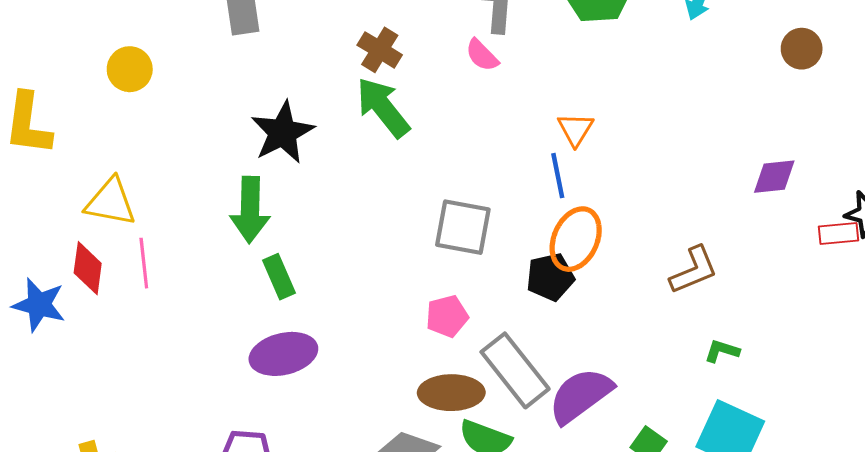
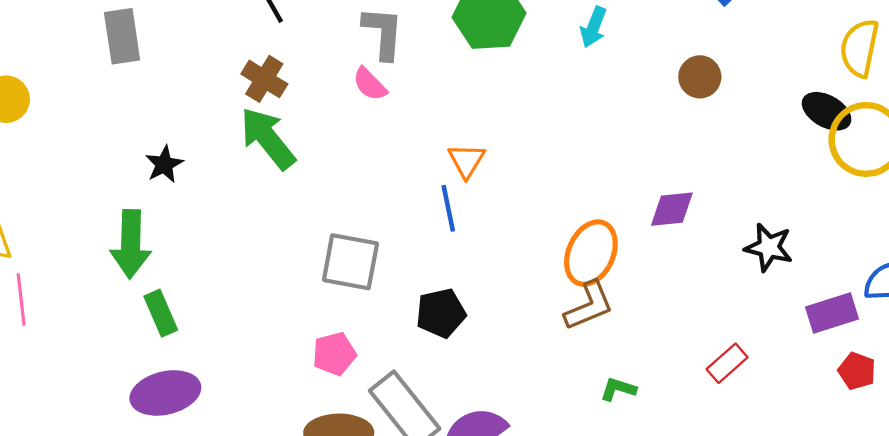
black star: (283, 132) -> (164, 164), size x0.6
red rectangle: (839, 234) -> (727, 363), moved, turned -36
orange ellipse: (576, 239) -> (591, 253), moved

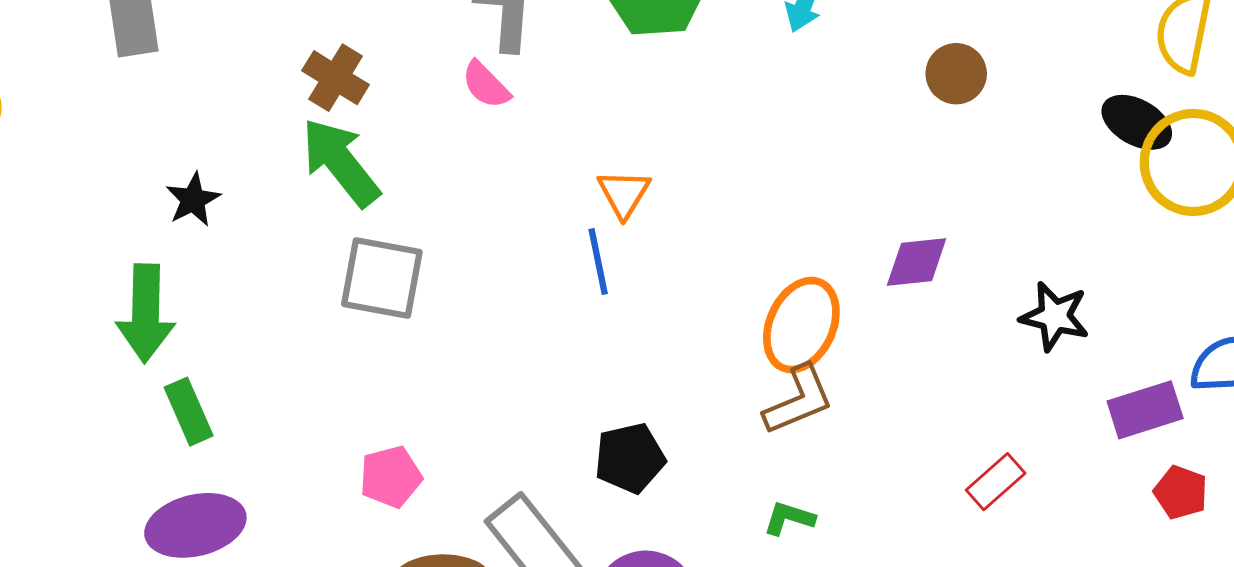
gray square: (350, 262) -> (382, 278), moved
black pentagon: (441, 313) -> (630, 458), moved
pink pentagon: (334, 354) -> (391, 477), moved
green L-shape: (618, 389) -> (789, 518), moved

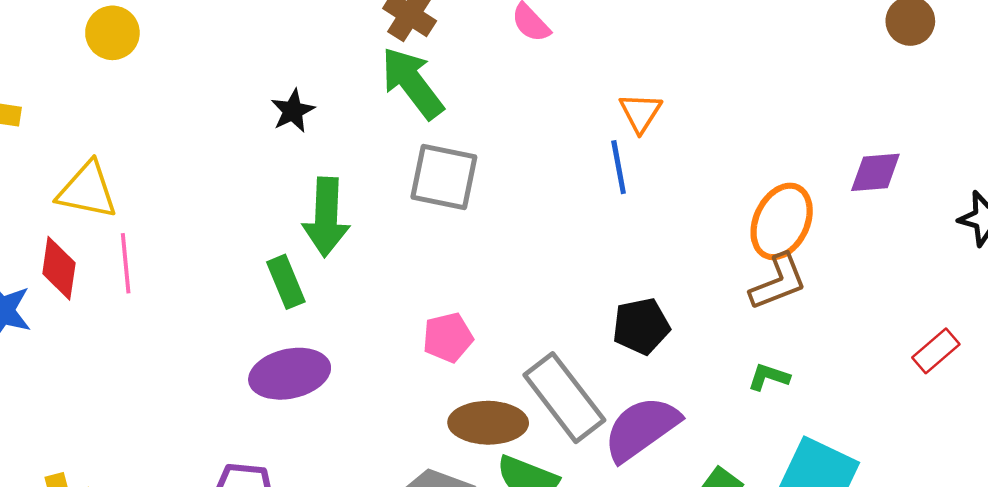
green arrow: (146, 313) -> (326, 217), moved

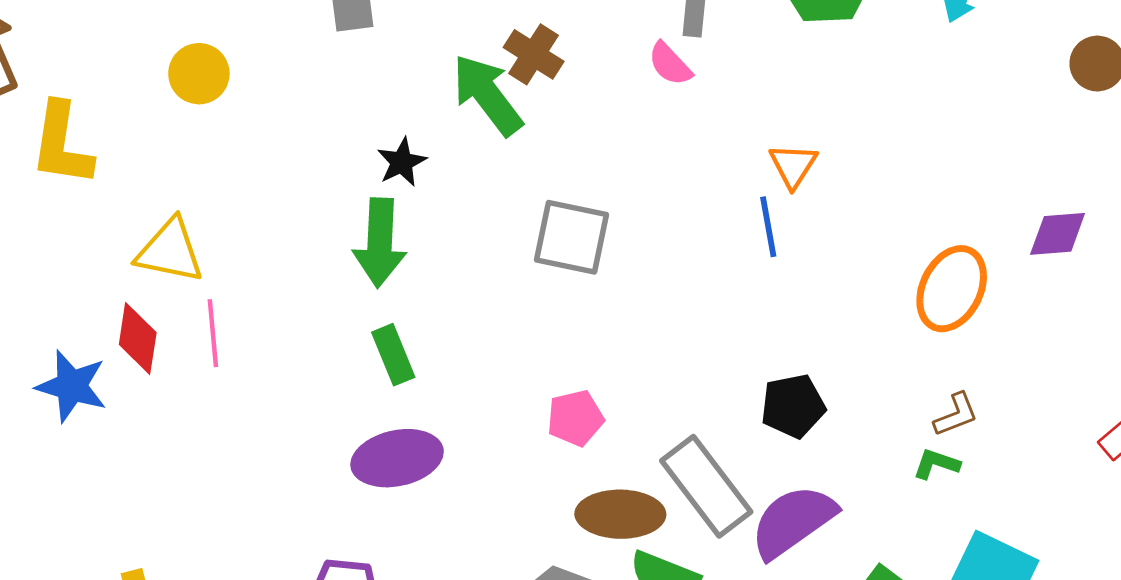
green arrow: (412, 83) -> (487, 95), moved
green arrow: (326, 217) -> (380, 243), moved
brown L-shape: (778, 282) -> (956, 415), moved, size x0.7

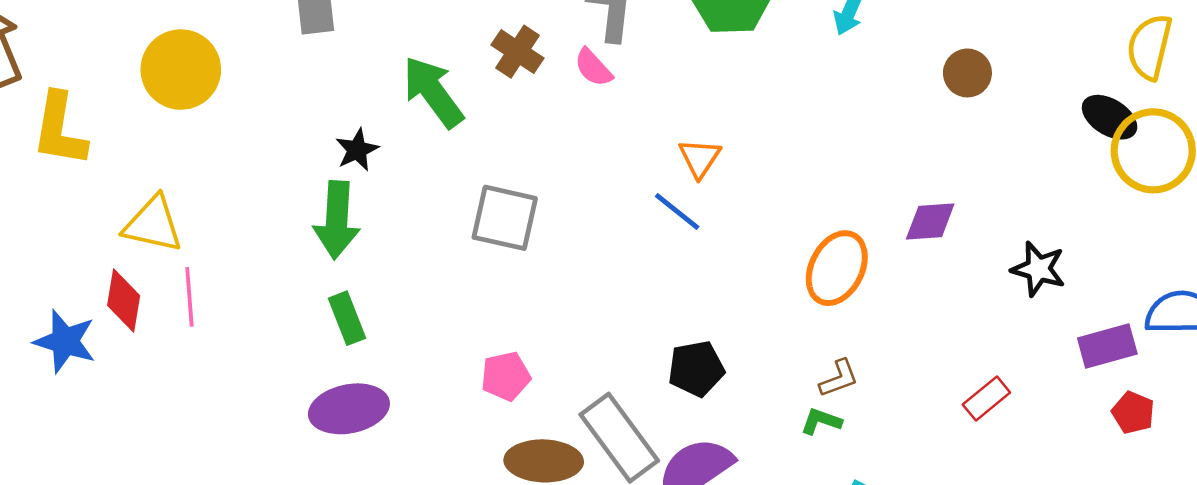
brown cross: (534, 54) -> (518, 52), moved
yellow circle: (199, 74) -> (181, 70), size x1.5
blue line: (768, 227) -> (677, 211), turned -42

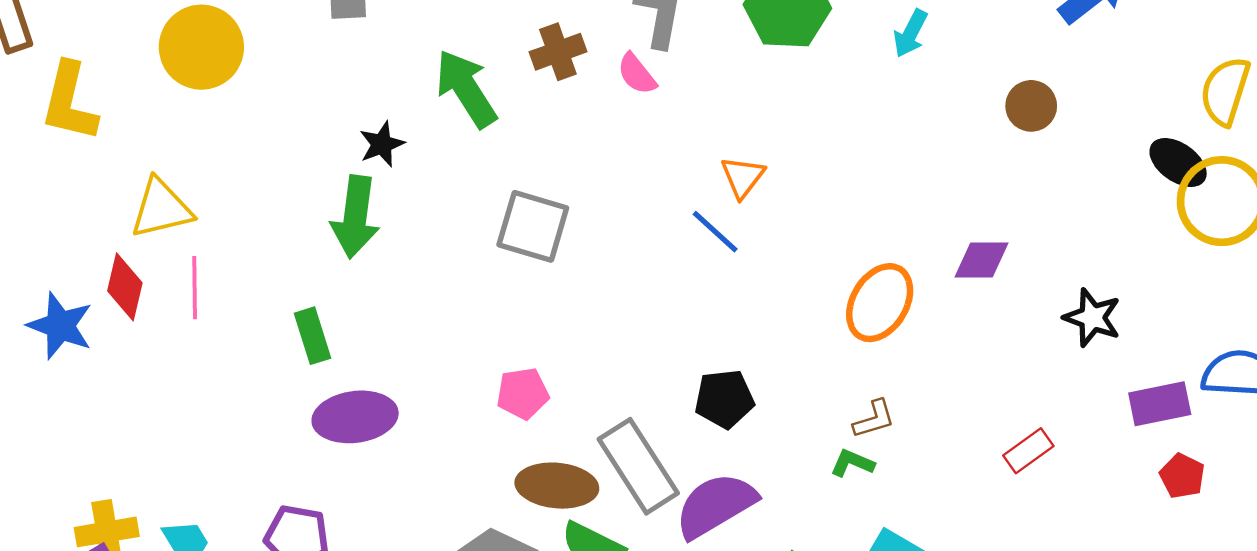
brown cross: (518, 52) -> (558, 52), turned 33
yellow triangle: (153, 224) -> (161, 208), turned -30
green rectangle: (347, 318) -> (313, 336), moved

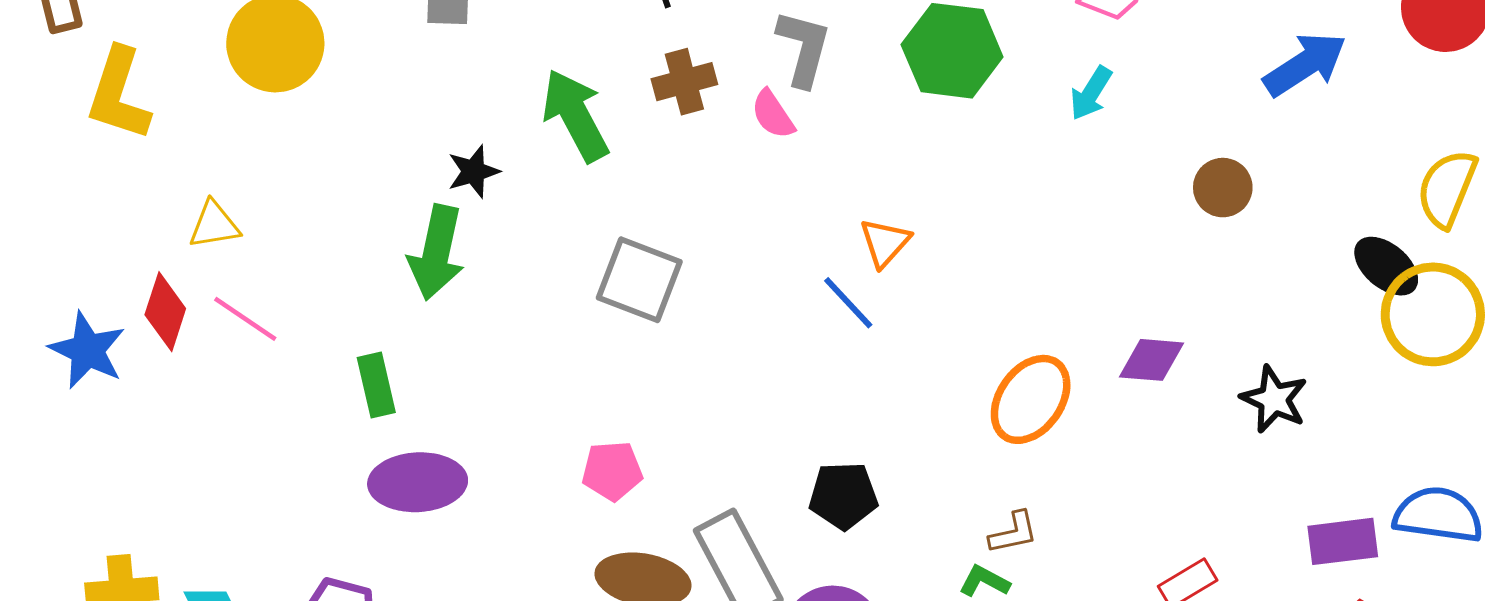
yellow triangle: (161, 208) -> (214, 225), size x0.7
pink line: (195, 288) -> (245, 319), turned -60
black star: (1092, 318) -> (1274, 399), moved

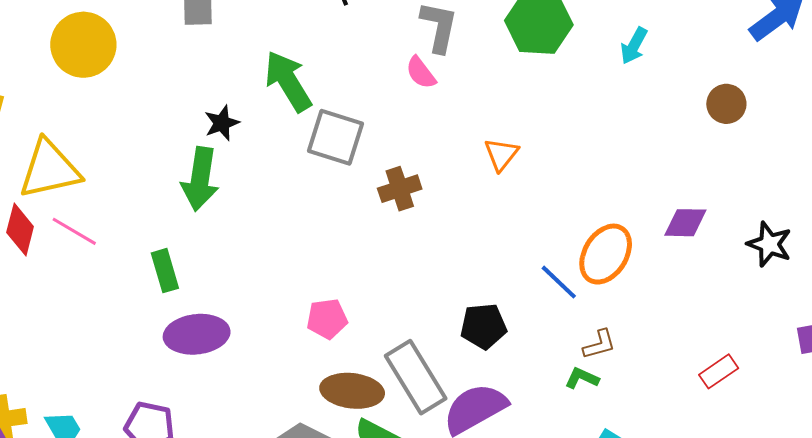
brown cross: (684, 82) -> (400, 189), moved
yellow triangle: (214, 225) -> (50, 169), size x1.8
gray square: (639, 280) -> (335, 137), moved
blue line: (848, 303) -> (559, 282), moved

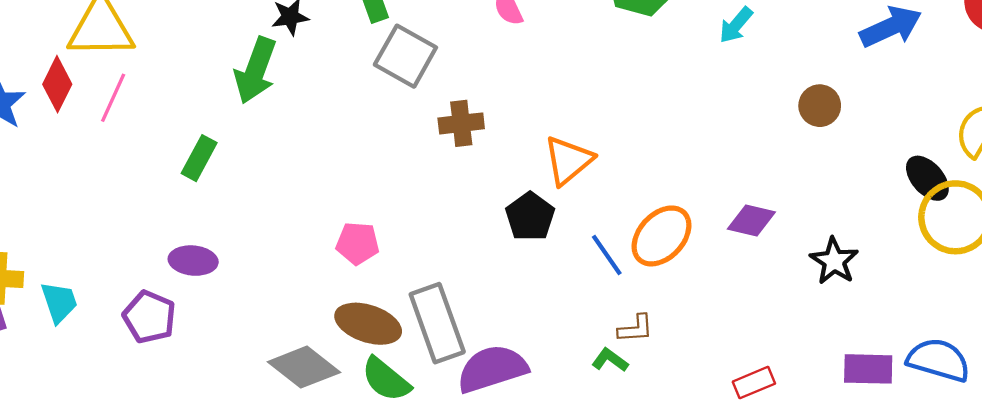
orange triangle: (501, 154) -> (568, 160), moved, size x1.4
pink line: (74, 231) -> (113, 98), turned 72
green rectangle: (165, 271) -> (199, 158), turned 33
black pentagon: (484, 326) -> (530, 217), moved, turned 30
purple ellipse: (197, 334) -> (193, 261), moved, size x0.7

